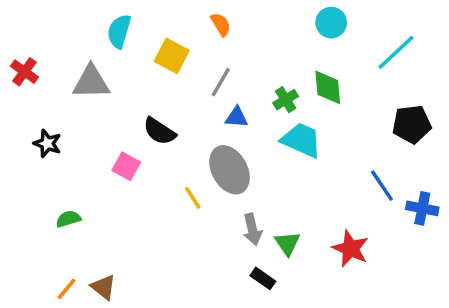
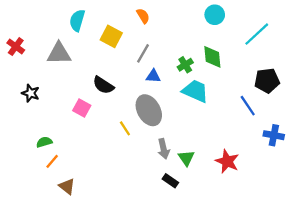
blue line: (382, 186) -> (248, 106), moved
orange line: (67, 289) -> (52, 161), moved

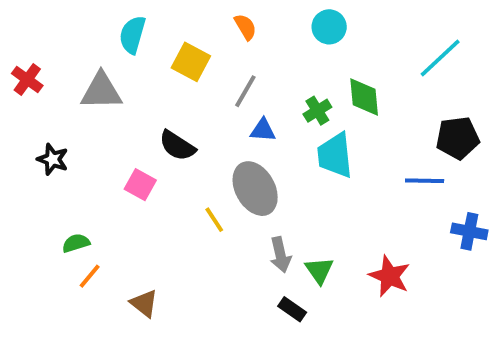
cyan circle: (215, 15) -> (329, 27), moved
cyan trapezoid: (195, 91) -> (335, 155), turned -120
blue line: (248, 106) -> (425, 181), turned -55
brown triangle: (67, 186) -> (144, 303), moved

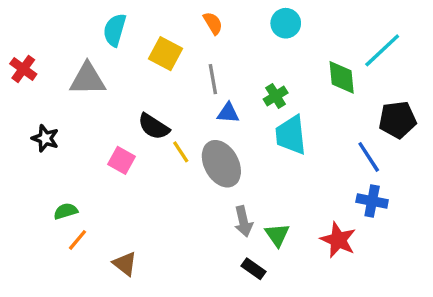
gray line: (245, 91) -> (213, 79), turned -40
green diamond: (364, 97) -> (342, 77), moved
blue line: (425, 181) -> (369, 157), turned 56
yellow line: (214, 220) -> (181, 152), moved
blue cross: (469, 231) -> (372, 201), moved

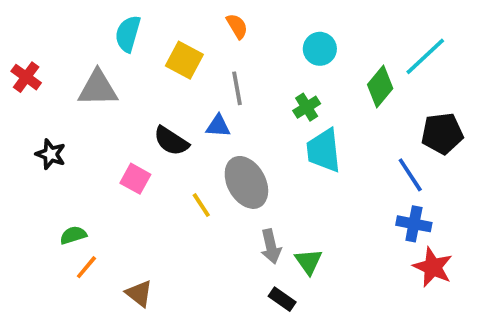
cyan circle: (286, 23) -> (320, 49), moved
green diamond: (342, 77) -> (380, 86), turned 45
blue triangle: (228, 113) -> (218, 126), moved
yellow line: (181, 152) -> (201, 205), moved
red star: (338, 240) -> (433, 267), moved

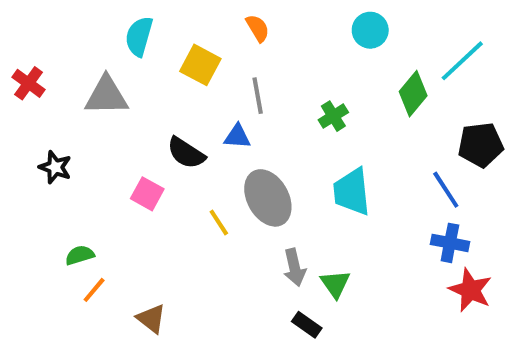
cyan circle: (320, 49) -> (370, 30), moved
cyan trapezoid: (324, 150) -> (352, 192), moved

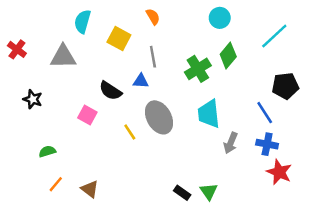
green diamond: (413, 94) -> (228, 55), moved
green cross: (333, 116) -> (198, 69), size x1.5
gray arrow: (294, 267) -> (231, 143), moved, turned 35
green triangle: (335, 284) -> (209, 192), moved
orange line: (94, 290) -> (56, 184), moved

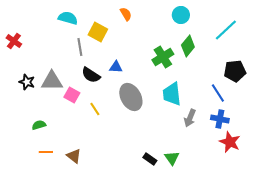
cyan semicircle: (82, 21) -> (68, 18), turned 90
gray triangle: (63, 57) -> (52, 81), moved
gray line: (153, 57) -> (80, 47), moved
yellow line: (130, 132) -> (95, 109), moved
orange line: (56, 184) -> (46, 152), turned 48

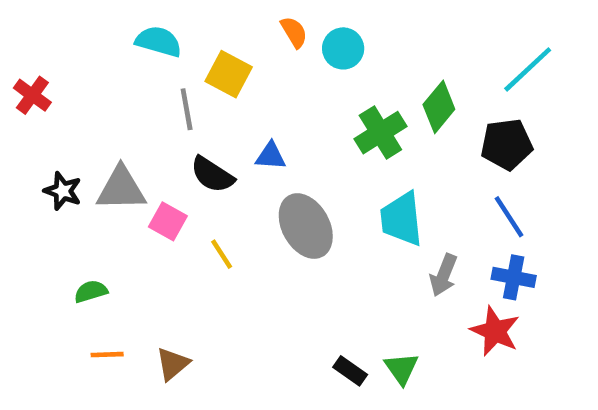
cyan circle: (181, 15) -> (343, 48), moved
black pentagon: (235, 71) -> (507, 144), moved
red star: (230, 142) -> (495, 331), moved
brown triangle: (74, 156) -> (173, 364), turned 42

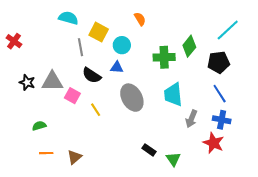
orange semicircle: (294, 32) -> (140, 19), moved
cyan circle: (343, 48) -> (122, 45), moved
green cross: (380, 133) -> (164, 57), turned 30
black rectangle: (350, 371) -> (149, 150), moved

